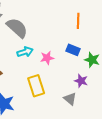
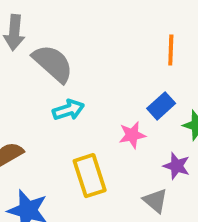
blue rectangle: (73, 50) -> (161, 106), turned -64
pink star: (47, 58) -> (132, 135), moved

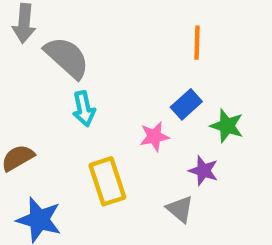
cyan arrow: (68, 110) -> (84, 109), turned 96

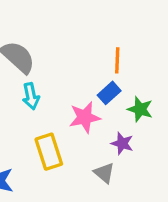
orange line: (197, 43) -> (117, 60), moved
pink star: (154, 136) -> (85, 117), size x1.4

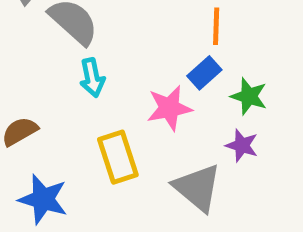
purple star: (122, 143) -> (242, 145), moved
gray triangle: (104, 173) -> (197, 188), size x1.6

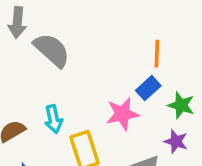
cyan arrow: (92, 78) -> (53, 119), moved

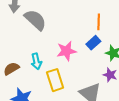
pink star: (122, 114) -> (66, 51), moved

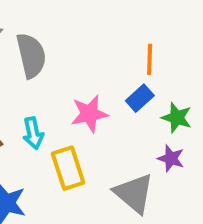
gray semicircle: (35, 20) -> (31, 56), turned 35

